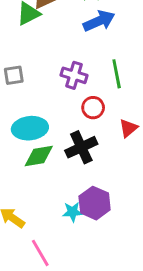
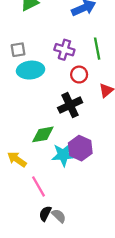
cyan ellipse: (30, 128) -> (31, 70), moved
green diamond: (39, 156) -> (43, 134), moved
cyan star: (73, 212) -> (63, 155), size x1.5

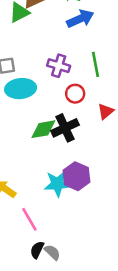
green diamond: (43, 134) -> (43, 129), moved

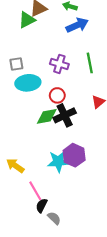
red circle: (75, 94) -> (57, 95), moved
black semicircle: (37, 250) -> (42, 206), moved

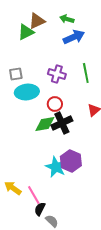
cyan star: (58, 161) -> (56, 167), turned 30
yellow arrow: (15, 166) -> (13, 188), moved

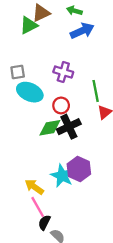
green line: (86, 73) -> (96, 91), moved
cyan ellipse: (27, 92) -> (30, 92), turned 30
yellow arrow: (13, 188) -> (34, 187), moved

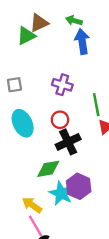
blue arrow: (82, 31) -> (82, 42), turned -75
cyan ellipse: (30, 92) -> (23, 123), moved, turned 40
green diamond: (50, 128) -> (48, 169), moved

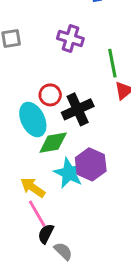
red circle: (60, 120) -> (50, 95), moved
cyan ellipse: (23, 123) -> (33, 120), moved

